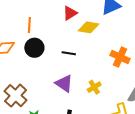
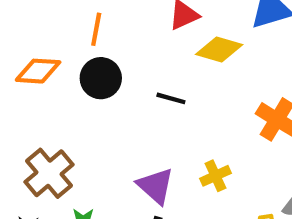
purple triangle: (64, 83) -> (156, 186), moved

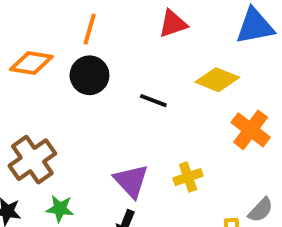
yellow diamond: (219, 49) -> (217, 80), moved

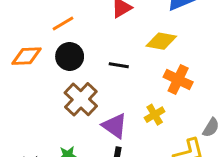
orange line: (90, 29) -> (63, 24), turned 55
orange cross: (251, 130) -> (178, 80), moved
brown cross: (32, 160) -> (81, 99), moved

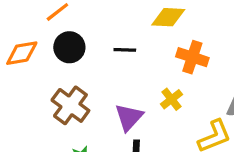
brown cross: (81, 99) -> (70, 105), moved
purple triangle: (115, 126) -> (129, 117), turned 44

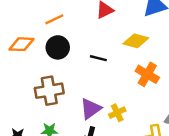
yellow cross: (171, 99) -> (117, 113), moved
brown cross: (70, 105) -> (49, 91), turned 32

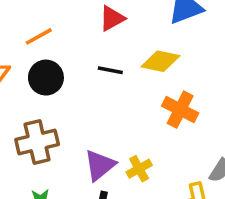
black line: (98, 58) -> (110, 70), moved

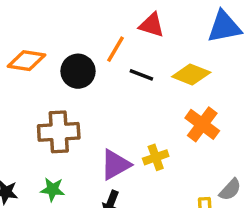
red triangle: (112, 18) -> (152, 25), turned 36
orange line: (39, 36) -> (116, 49), moved, turned -40
yellow cross: (139, 169) -> (156, 157), moved

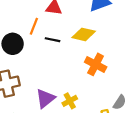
yellow cross: (156, 157) -> (70, 101), moved

